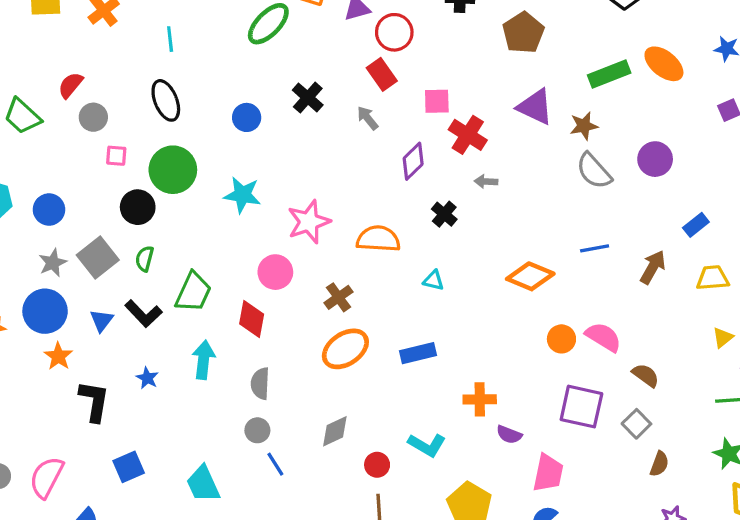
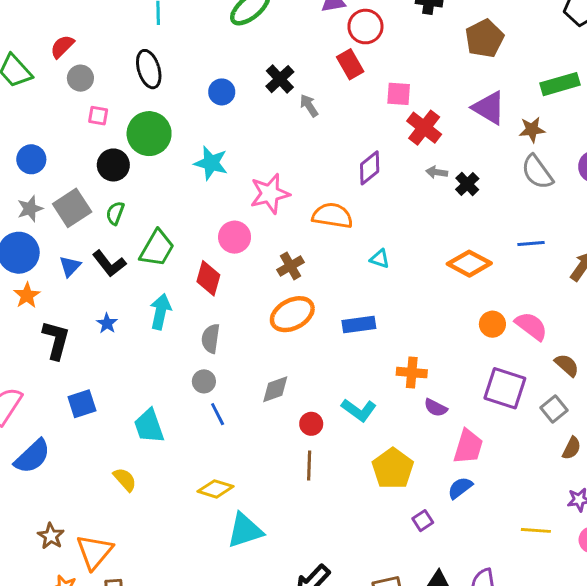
gray arrow: (368, 118) -> (309, 106), moved
purple diamond: (413, 161) -> (370, 168), moved
black cross: (444, 214) -> (467, 184), moved

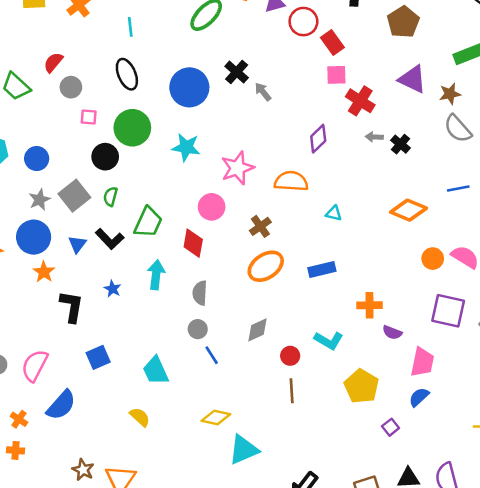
red rectangle: (350, 64) -> (332, 42), moved
blue circle: (222, 92) -> (189, 87), size x1.8

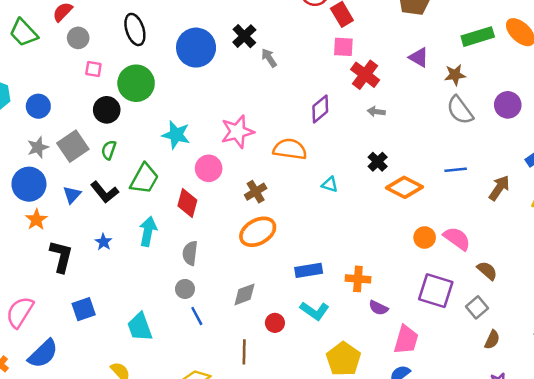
purple triangle: (412, 79) -> (419, 57), size x0.7
black cross: (401, 144) -> (378, 162), moved
cyan star: (186, 147) -> (176, 135), moved
blue rectangle: (322, 269) -> (309, 270), moved
brown line: (292, 391) -> (244, 352), moved

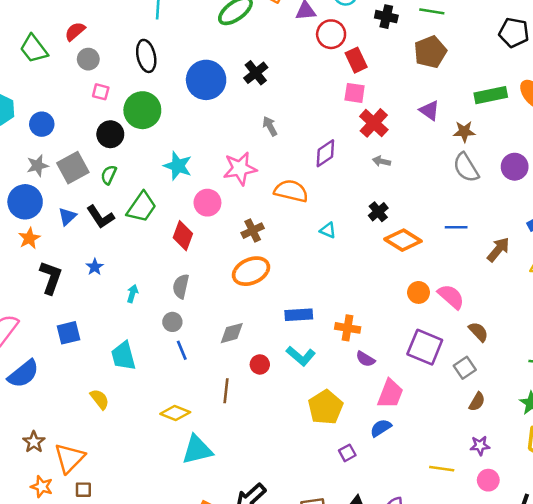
gray arrow: (269, 58) -> (270, 126), moved
cyan arrow: (148, 231) -> (132, 294), moved, size x0.6

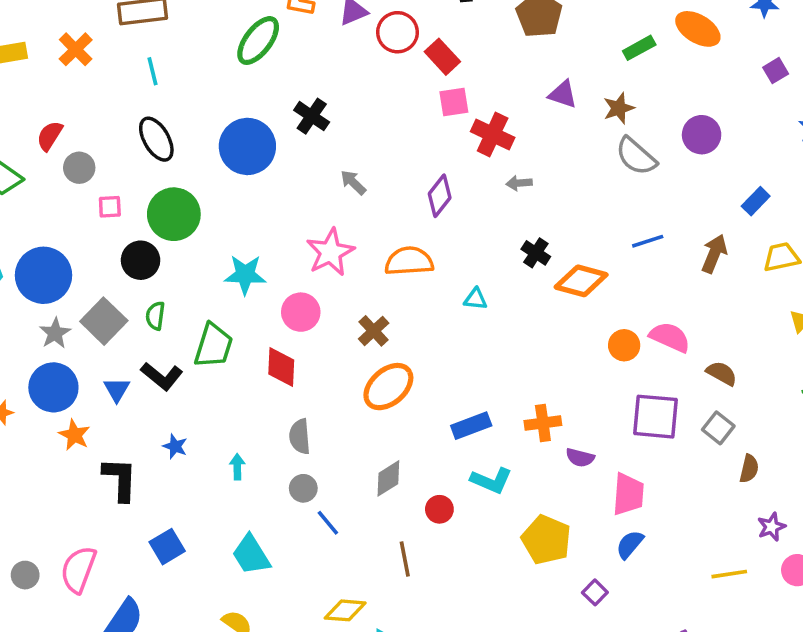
green rectangle: (491, 95) -> (639, 48), size x0.7
blue circle: (42, 124) -> (44, 275), size x1.6

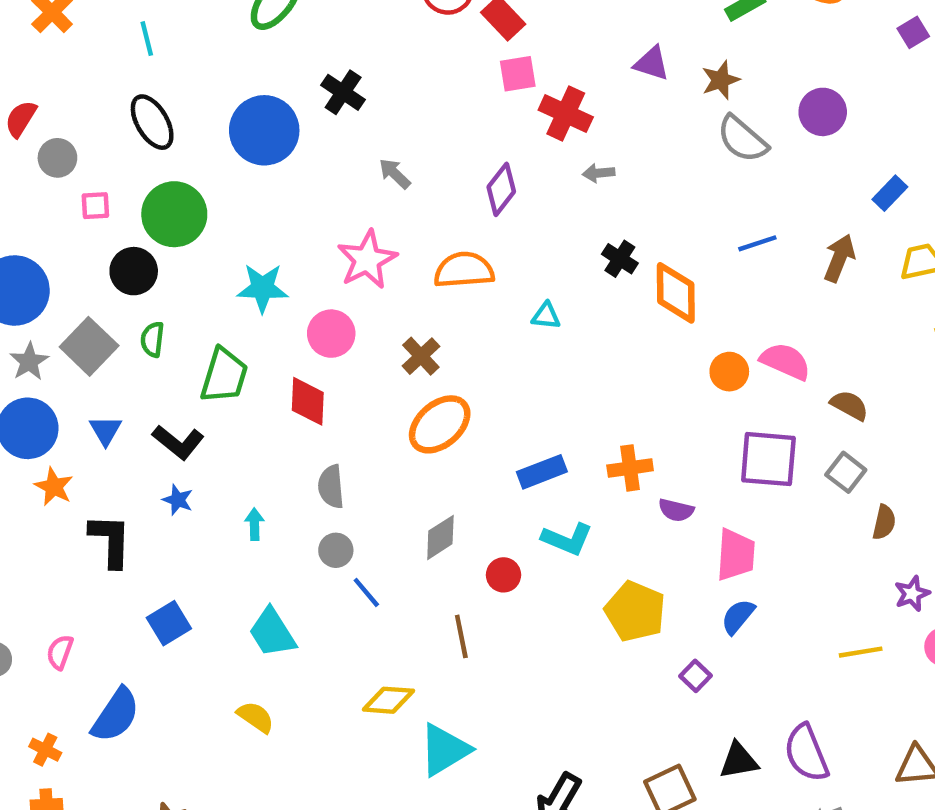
orange diamond: (581, 281) -> (676, 293), turned 75
black L-shape: (162, 376) -> (178, 442), moved
pink semicircle: (78, 570) -> (60, 652), size x0.6

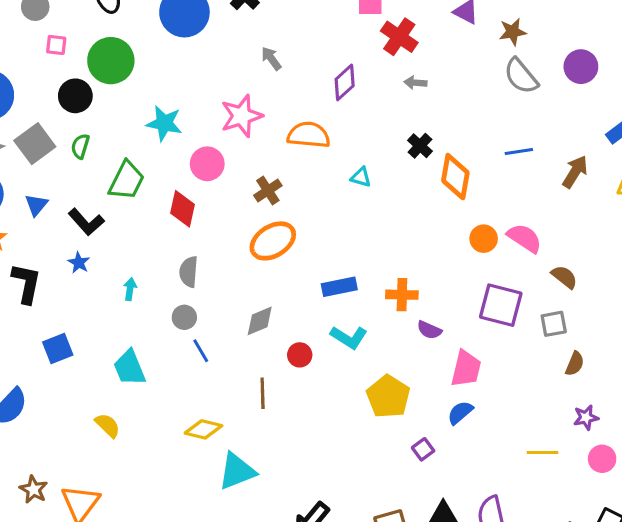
gray square: (846, 472) -> (554, 324), turned 32

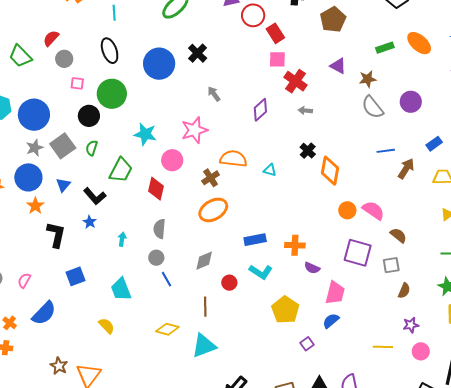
orange semicircle: (309, 135) -> (233, 159), moved
blue line: (519, 151) -> (386, 151), moved
cyan triangle: (237, 471) -> (204, 346), moved

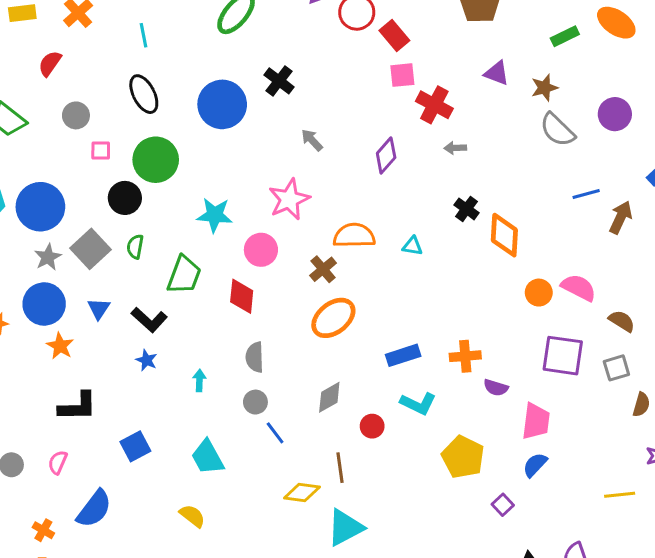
red semicircle: (51, 38) -> (50, 63), moved
black L-shape: (56, 235) -> (78, 406), moved, turned 84
yellow diamond: (167, 329) -> (302, 493), moved

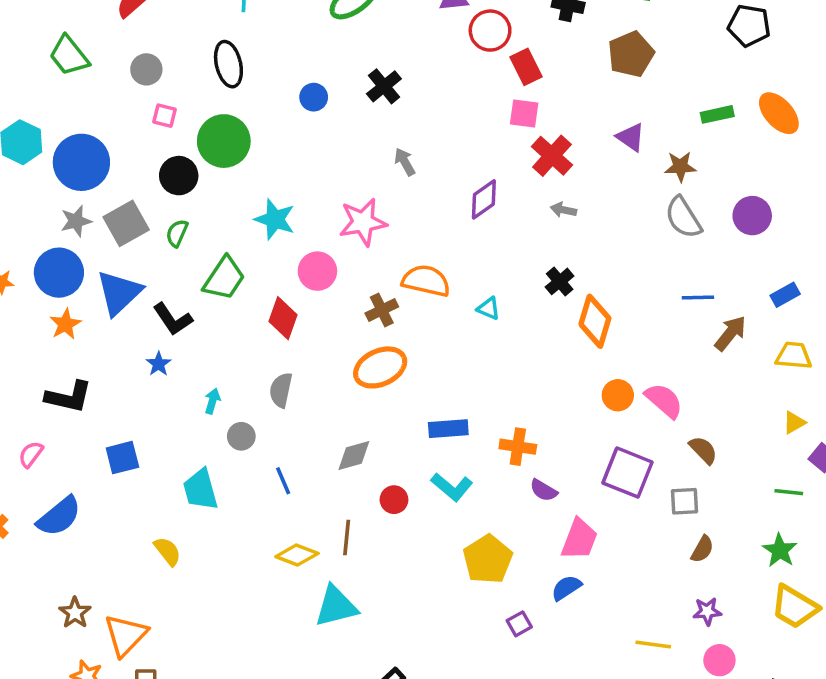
blue circle: (222, 104) -> (314, 97), size x0.5
blue triangle: (99, 309) -> (119, 293), size x1.8
gray circle: (255, 402) -> (241, 436), moved

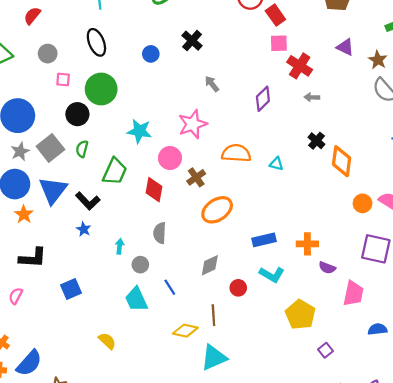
brown star: (680, 167) -> (378, 60), turned -30
brown cross: (382, 310) -> (196, 177), moved
cyan trapezoid: (201, 490) -> (136, 299), moved
blue semicircle: (59, 516) -> (29, 363), moved
blue semicircle: (566, 588) -> (378, 329), moved, turned 36

